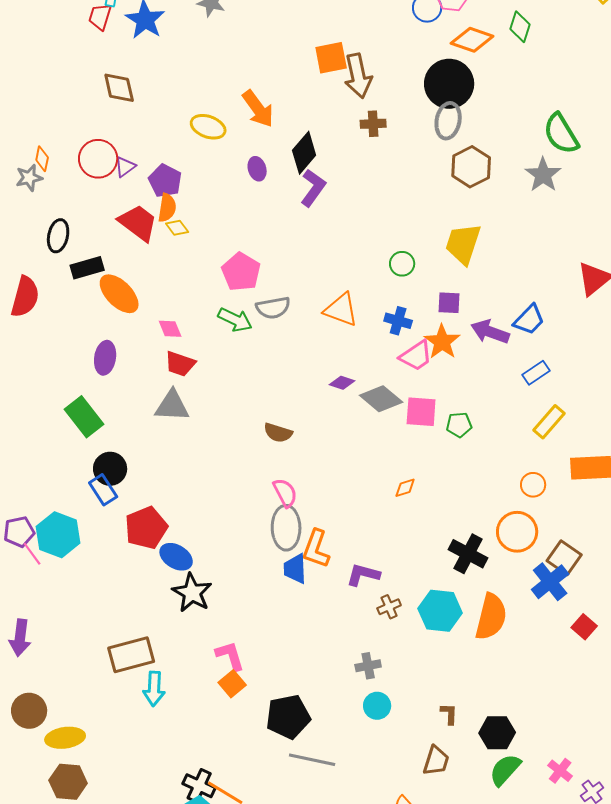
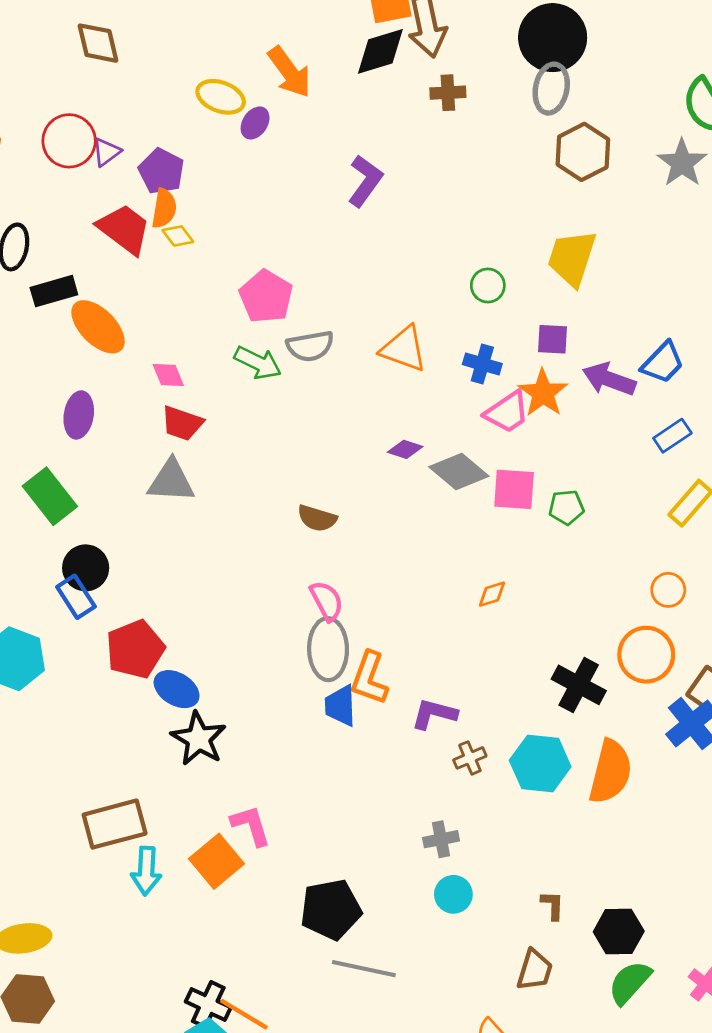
black diamond: (304, 153) -> (380, 51), moved, turned 33
purple ellipse: (257, 169) -> (255, 123), moved, turned 50
orange square: (232, 684) -> (216, 861), moved, size x1.4

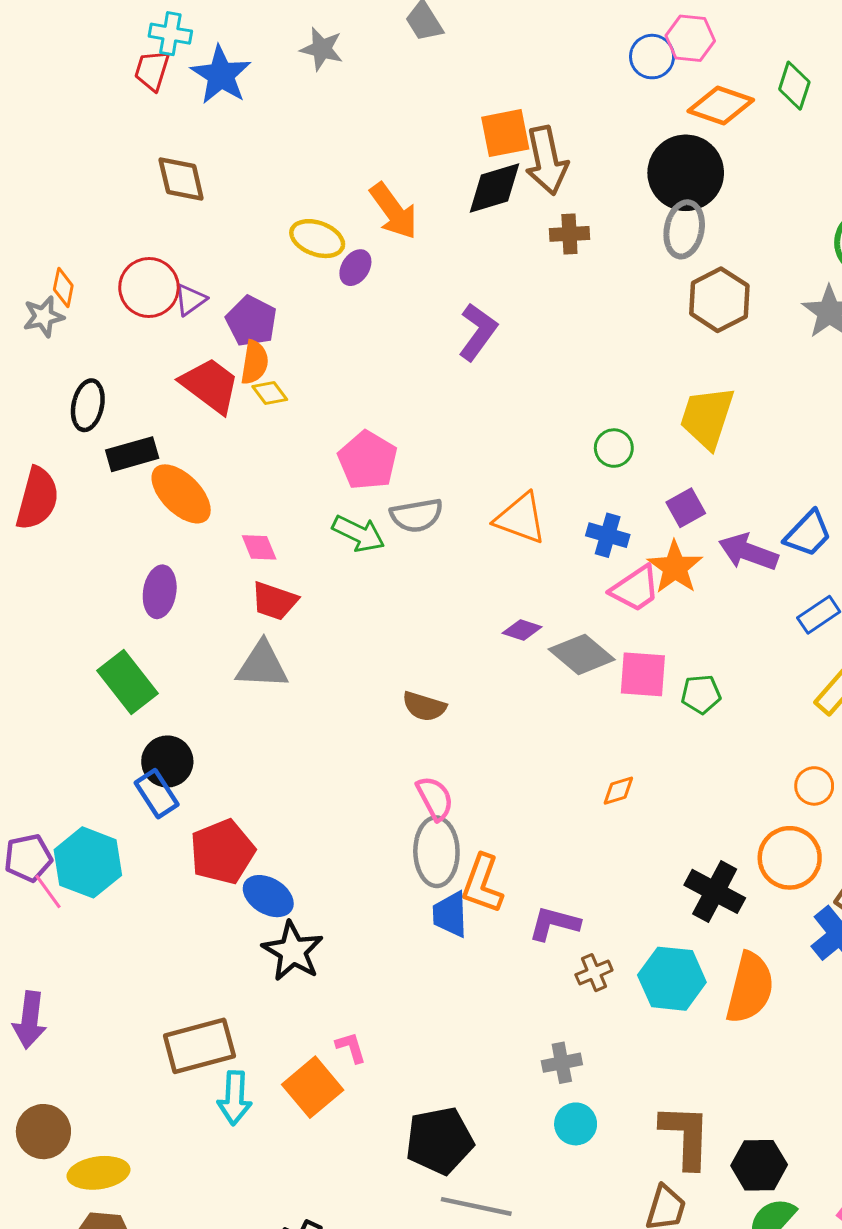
purple square: (553, 339) -> (686, 508), turned -32
pink L-shape: (251, 825) -> (351, 1047), size x0.7
brown L-shape: (553, 905) -> (686, 1136), size x2.0

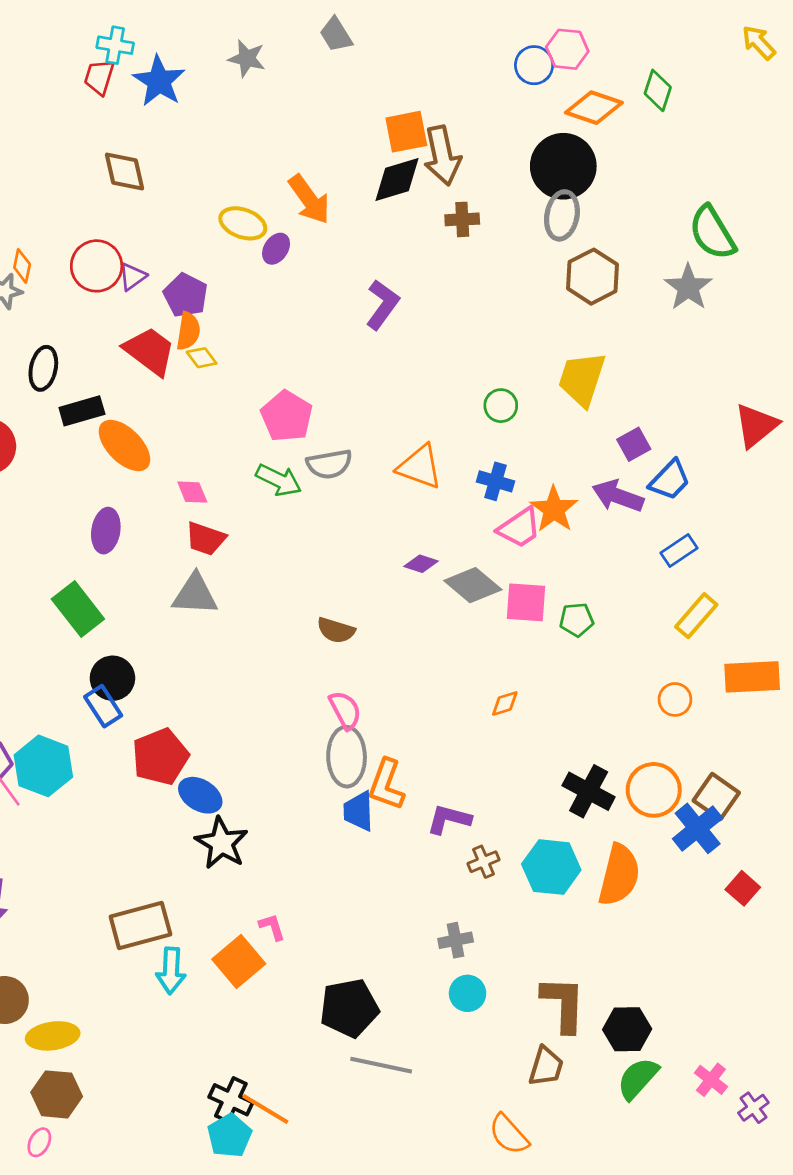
purple square: (686, 508) -> (634, 444), moved
orange circle: (790, 858) -> (654, 790), moved

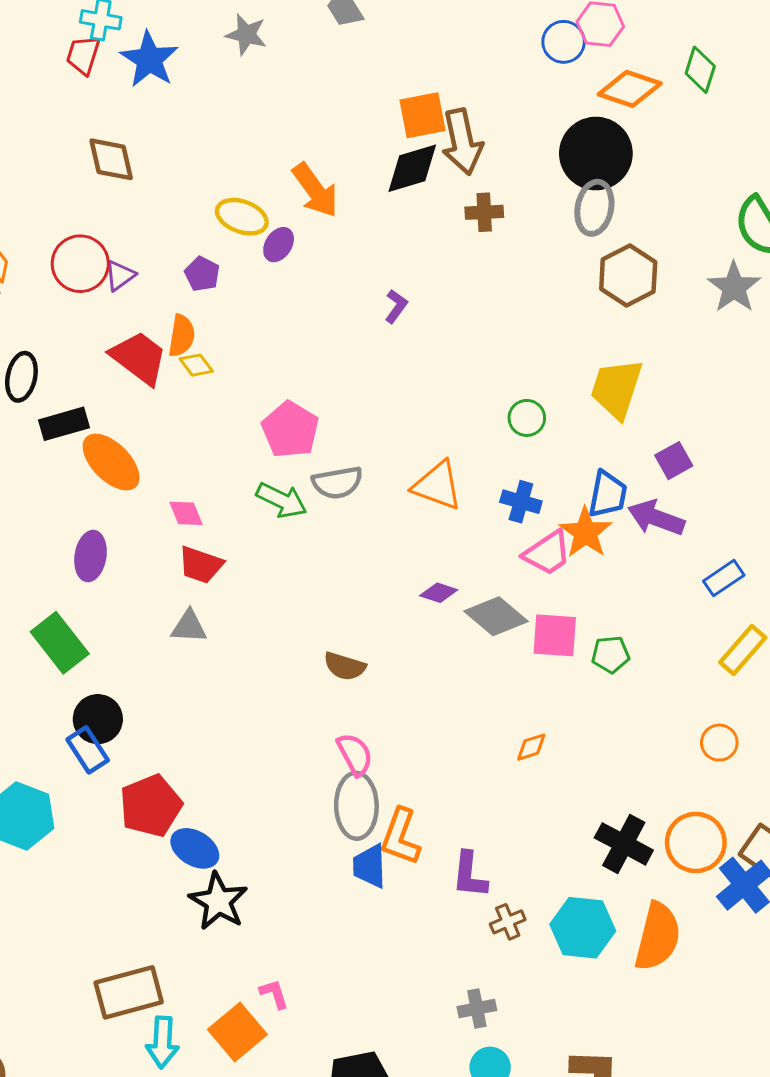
purple pentagon: (186, 295) -> (202, 274), moved, size x0.7
purple L-shape: (382, 305) -> (396, 306), size x0.6
blue trapezoid: (670, 480) -> (608, 494), moved, turned -33
gray triangle: (195, 594) -> (189, 627), size x0.7
purple L-shape: (449, 819) -> (470, 875), turned -99

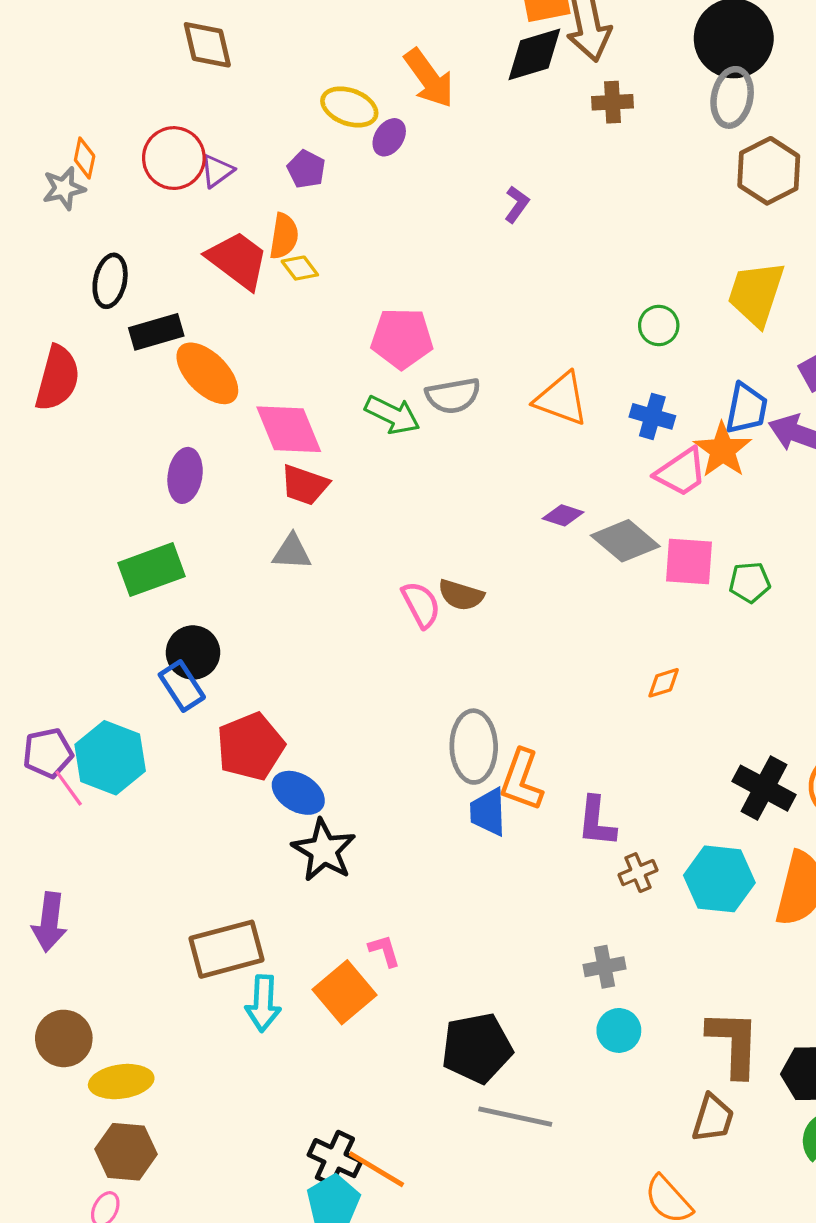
pink pentagon: (290, 430) -> (402, 338), turned -30
pink diamond: (186, 513) -> (289, 429), size x1.8
green rectangle: (60, 643) -> (152, 570), turned -72
pink semicircle: (355, 754) -> (421, 605), moved

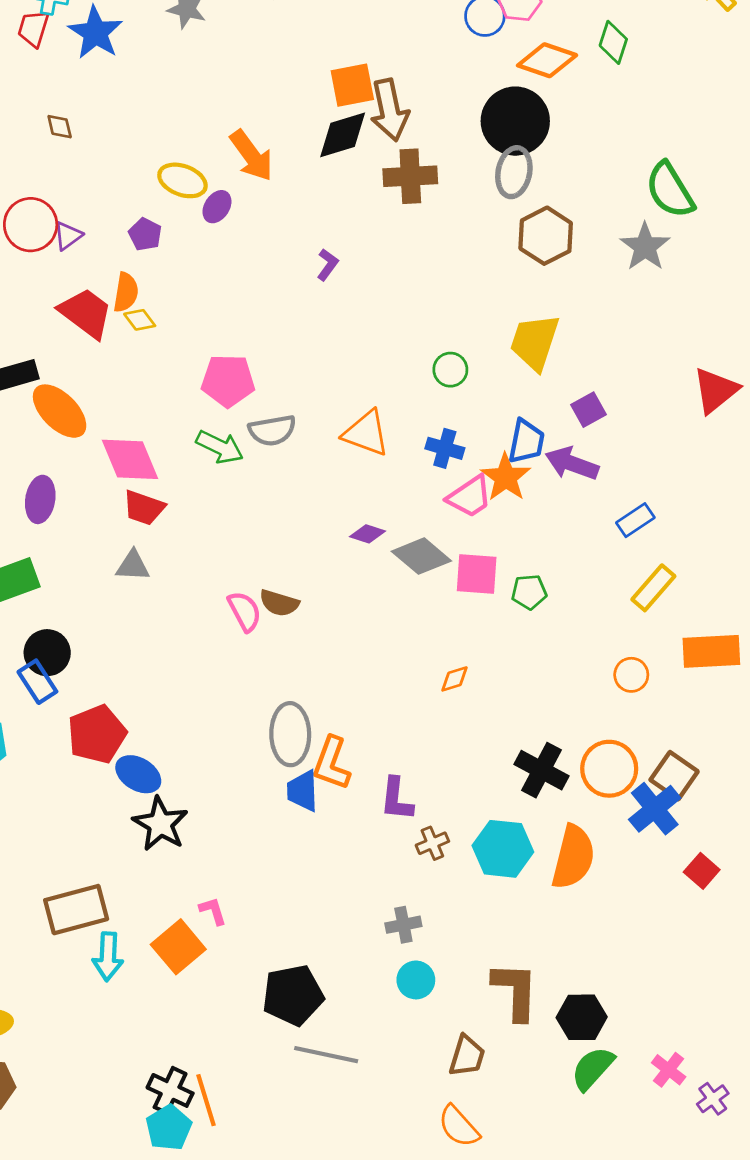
brown diamond: (207, 45) -> (60, 127), size x0.6
brown cross: (612, 102) -> (410, 176), size x1.5
brown trapezoid: (713, 1118) -> (467, 1056), moved
orange line: (376, 1169) -> (206, 1100), turned 42

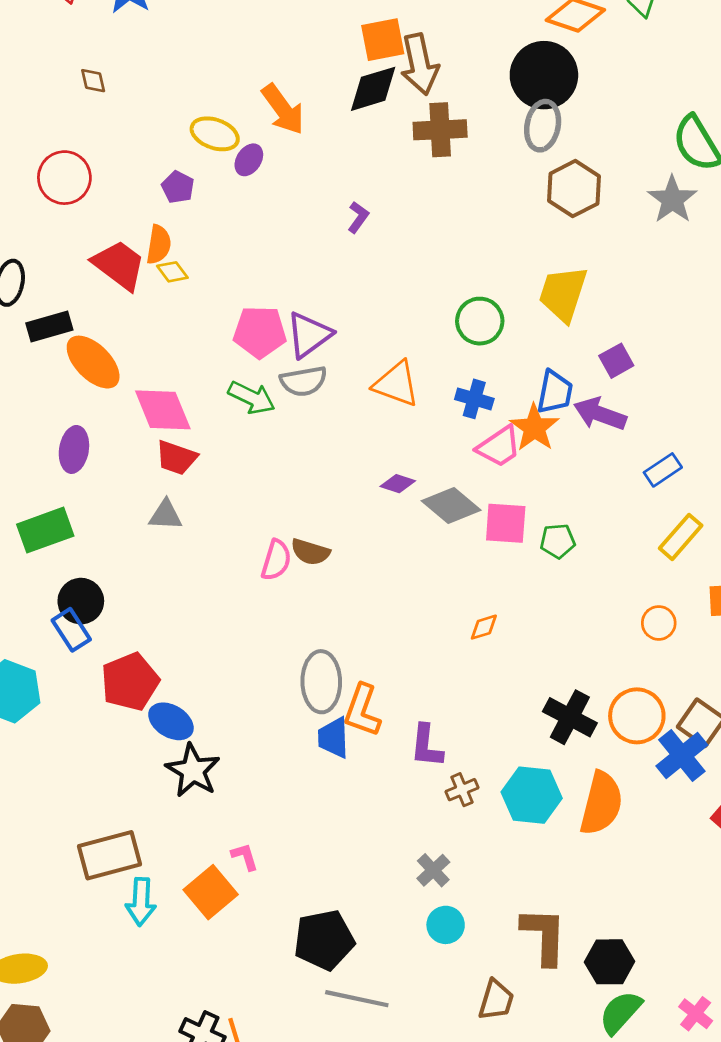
purple triangle: (68, 236) -> (309, 335), moved, size x1.6
green circle: (450, 370) -> (480, 321), size x1.4
pink semicircle: (245, 611) -> (276, 560), turned 45
gray cross: (403, 925) -> (433, 870), turned -32

